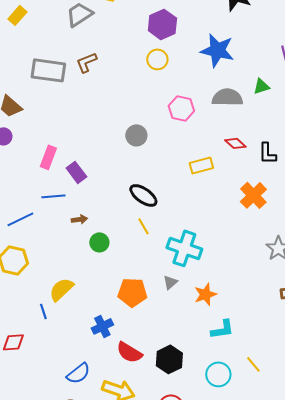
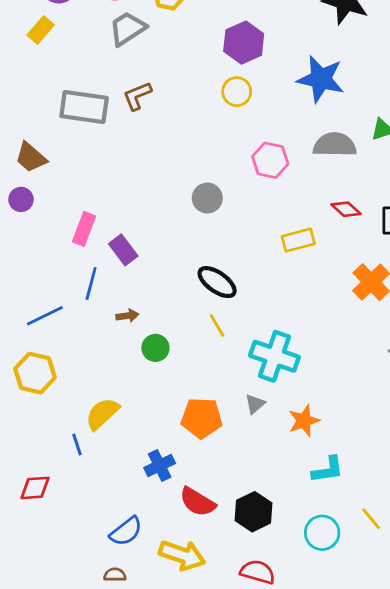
blue line: (53, 196) -> (91, 283), turned -70

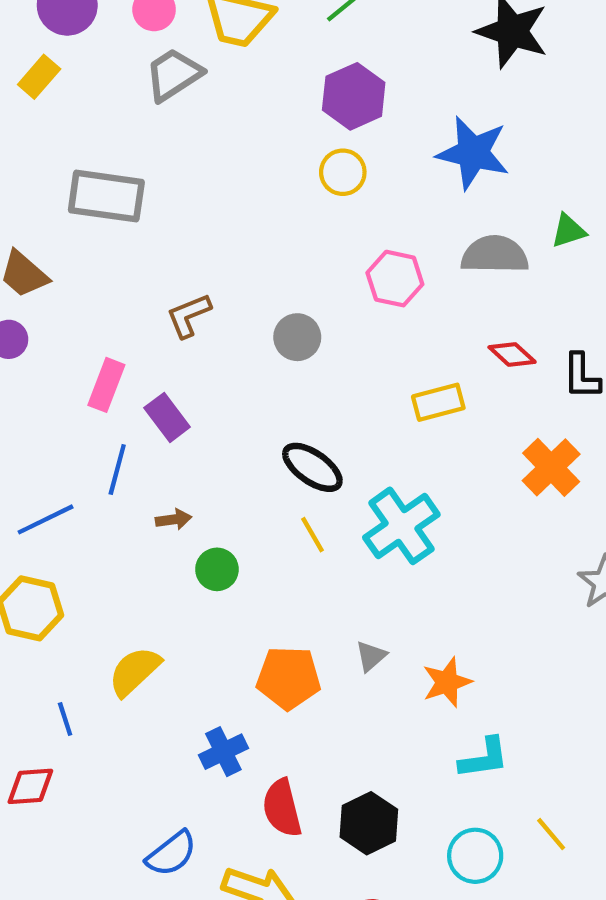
brown L-shape: (137, 96) -> (189, 315), moved
cyan cross: (274, 356) -> (401, 526), moved, turned 36
blue line: (77, 445) -> (65, 719), moved
red semicircle: (197, 502) -> (282, 808), turned 45

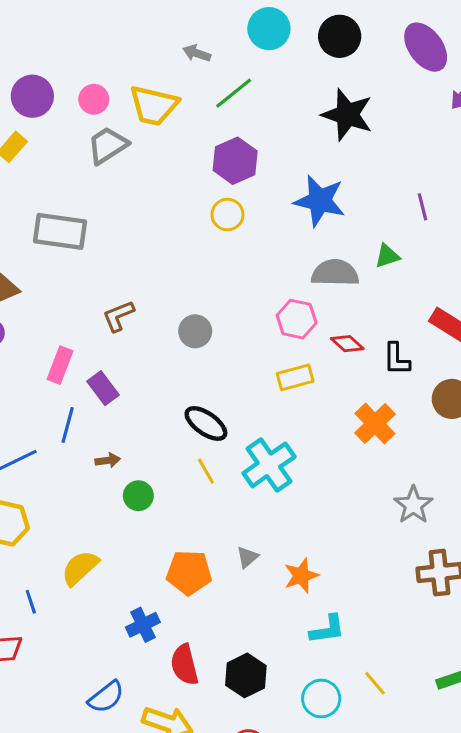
pink hexagon: (395, 279) -> (297, 319), moved

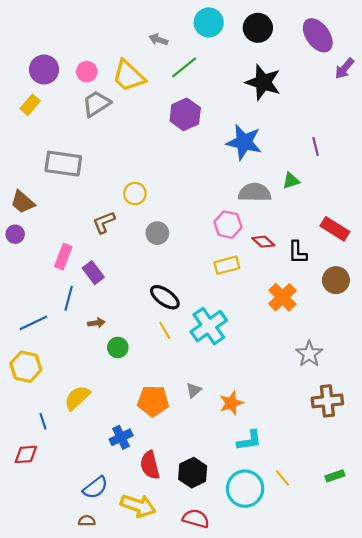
yellow trapezoid: (154, 105) -> (128, 76), turned 30
yellow circle: (227, 215) -> (135, 194), moved
cyan circle: (321, 699) -> (245, 489), size x1.4

